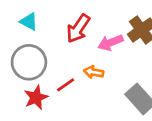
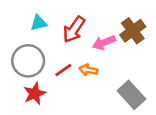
cyan triangle: (29, 21) -> (39, 23), moved, turned -42
red line: (66, 85) -> (63, 70), moved

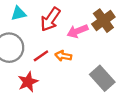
red star: (35, 94) -> (28, 82), moved

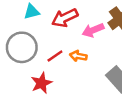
red arrow: (50, 19) -> (65, 18), turned 30

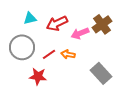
red star: (41, 83) -> (38, 76), turned 30

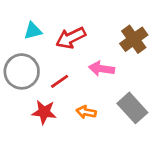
pink arrow: (80, 33) -> (102, 69), moved, turned 30
orange arrow: (68, 54) -> (86, 112), moved

